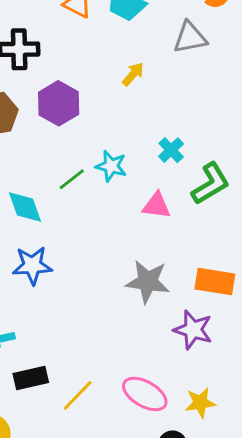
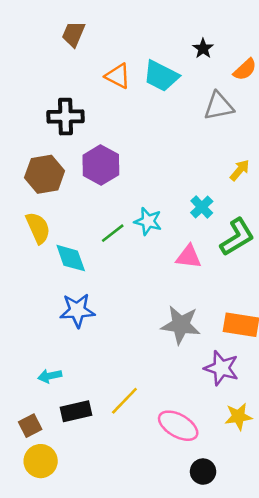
yellow arrow: (133, 74) -> (240, 170), moved
yellow line: (78, 395) -> (124, 401), moved
yellow star: (200, 403) -> (238, 417), moved

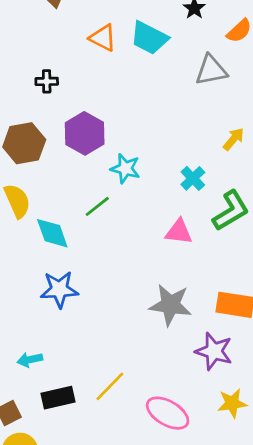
black cross: (65, 117) -> (47, 81), size x0.6
cyan star: (148, 221) -> (125, 169), moved

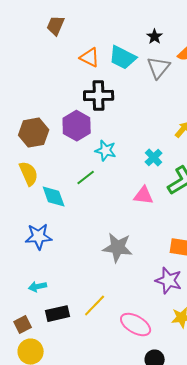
gray triangle: (211, 70) -> (159, 68), moved, turned -40
black cross: (47, 81) -> (99, 96), moved, size x1.8
blue star: (59, 289) -> (39, 237), moved
gray star: (170, 305) -> (118, 248), moved

